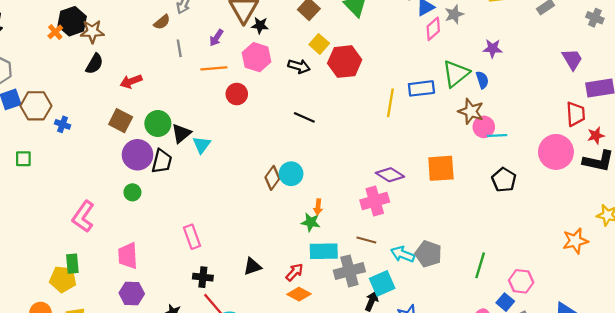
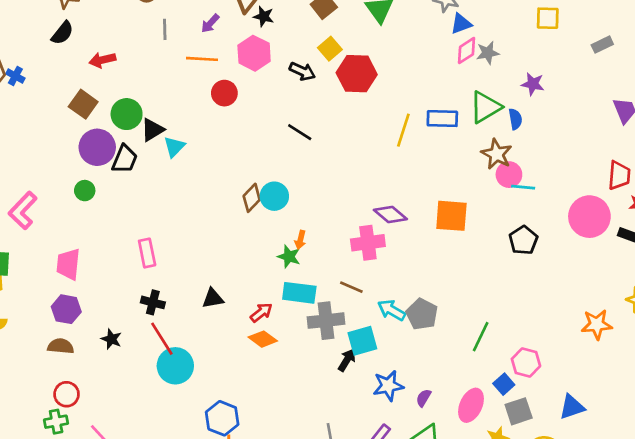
gray star: (454, 14) -> (488, 53), moved
blue cross: (63, 124) -> (15, 76), moved

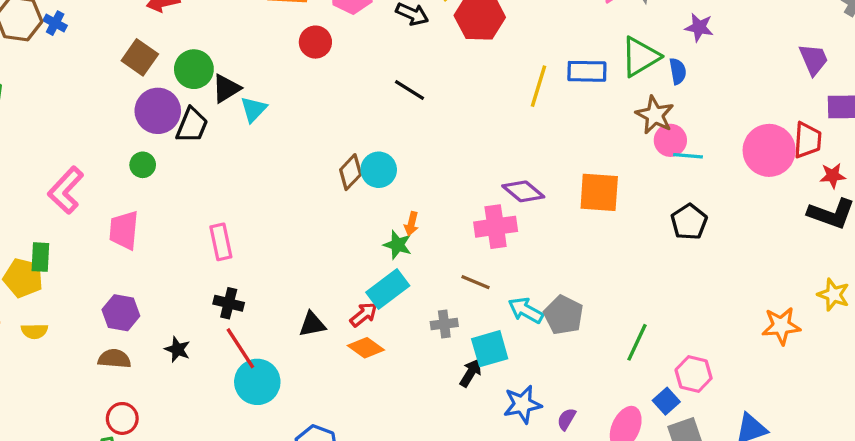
pink circle: (589, 217) -> (769, 150), moved
pink trapezoid: (68, 264) -> (124, 230), moved
cyan rectangle: (299, 293) -> (388, 289), moved, turned -44
black triangle: (213, 298) -> (312, 324), moved
gray cross: (326, 321) -> (444, 324), size x0.6

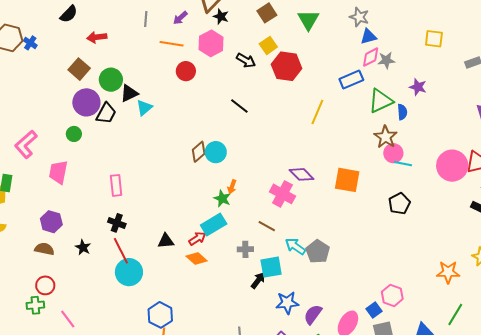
blue rectangle: (587, 71) -> (351, 80), moved, turned -30
pink cross: (496, 227) -> (283, 194), turned 30
green line: (637, 342) -> (455, 315), moved
purple semicircle: (567, 419) -> (313, 314), size x1.5

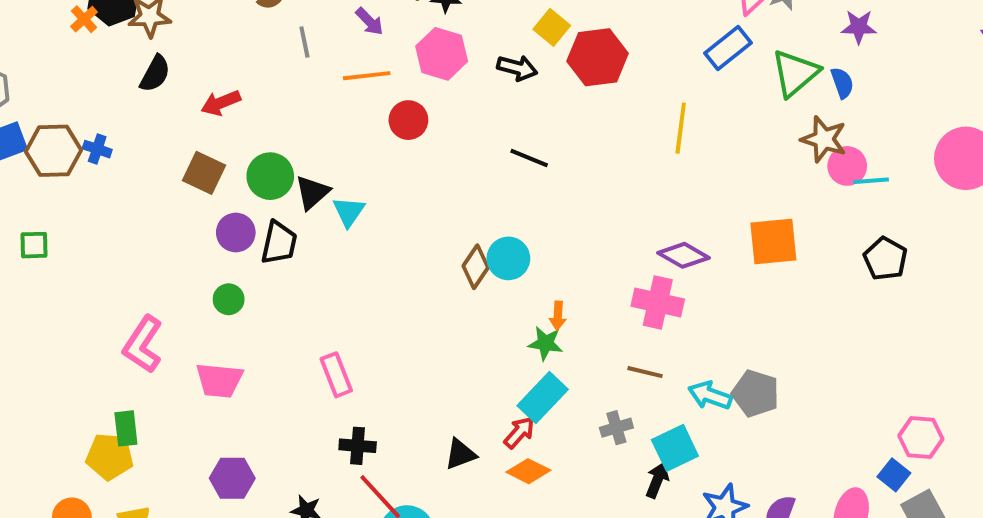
purple arrow: (180, 18) -> (370, 21), turned -77
purple circle: (86, 102) -> (236, 233), size x0.7
pink trapezoid: (58, 172) -> (219, 380), turned -80

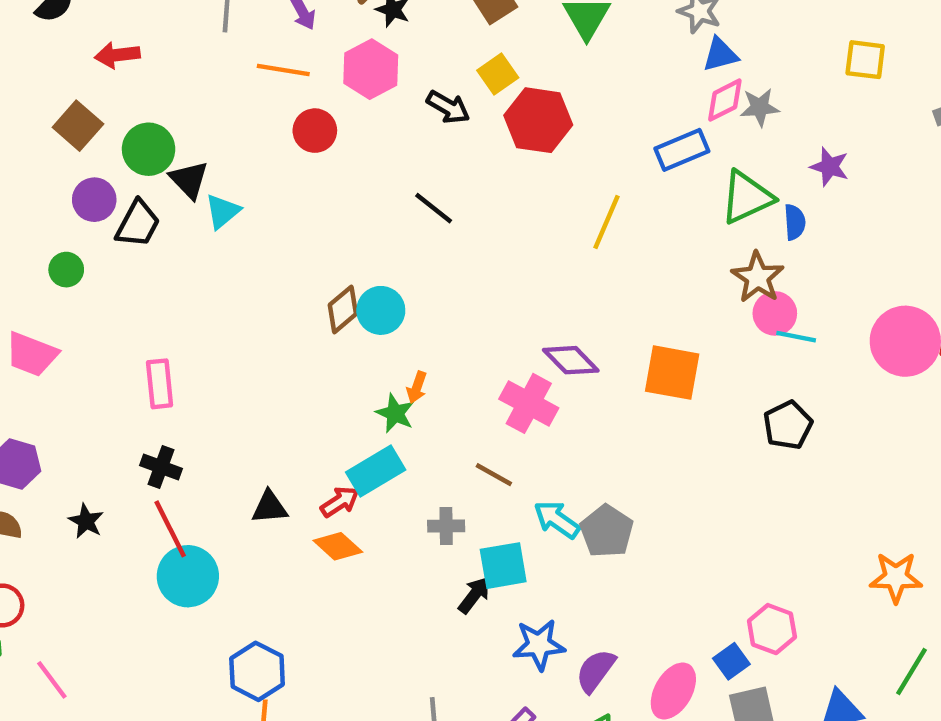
black triangle: (312, 193) -> (189, 180), turned -48

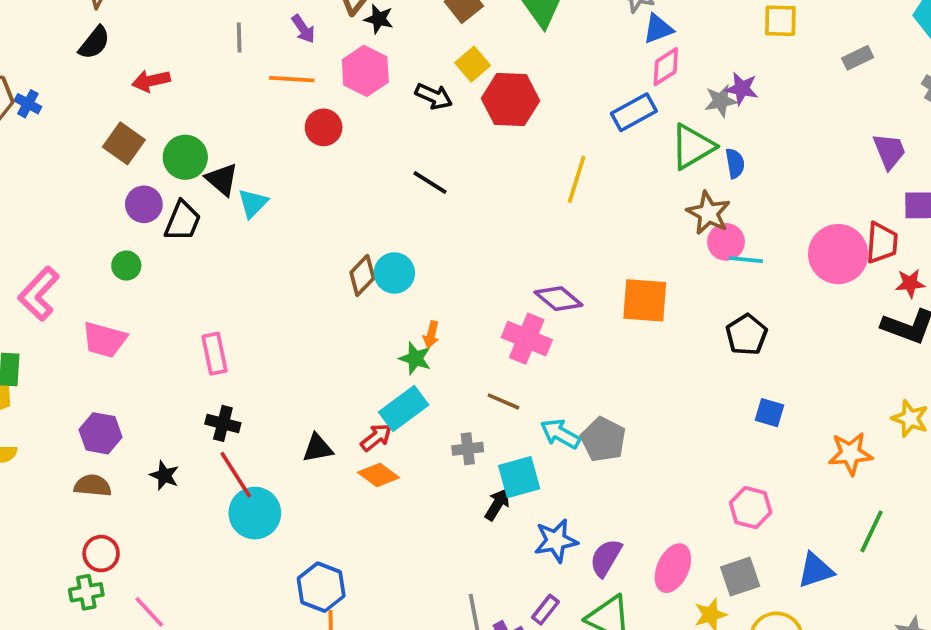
gray star: (760, 107) -> (721, 101), moved
purple star: (830, 167) -> (742, 89), moved
blue square: (731, 661) -> (770, 413), moved, turned -32

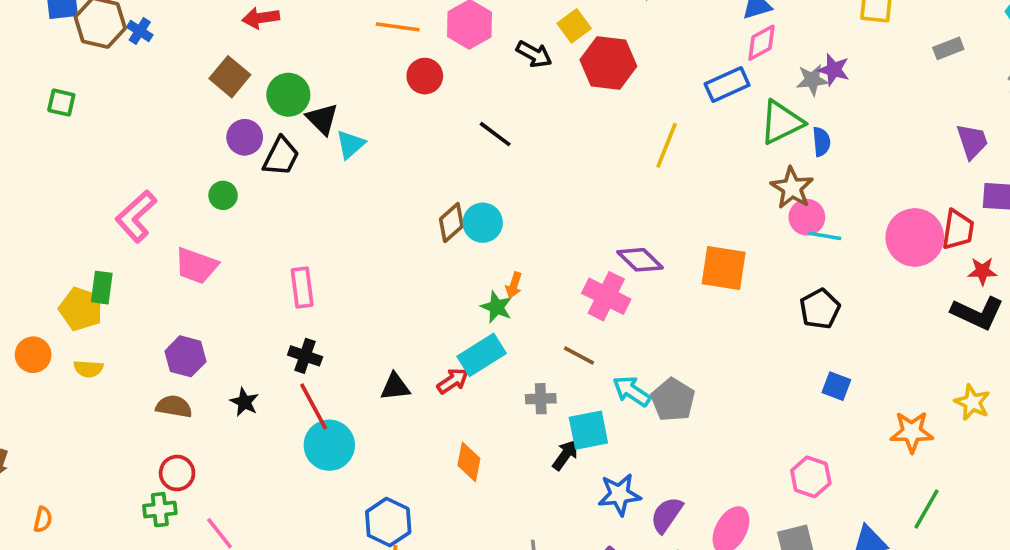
black line: (430, 183) -> (495, 134), moved
orange diamond: (378, 475) -> (469, 462), moved, turned 60

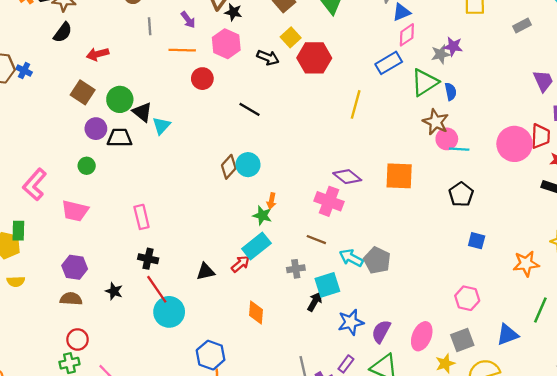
black trapezoid: (281, 156) -> (120, 138), turned -110

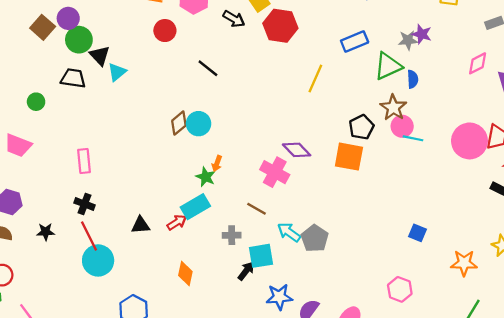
pink diamond: (407, 35) -> (478, 63), moved
purple circle: (96, 129) -> (68, 18), moved
black pentagon: (461, 194) -> (361, 127), moved
black star: (114, 291) -> (46, 232), turned -30

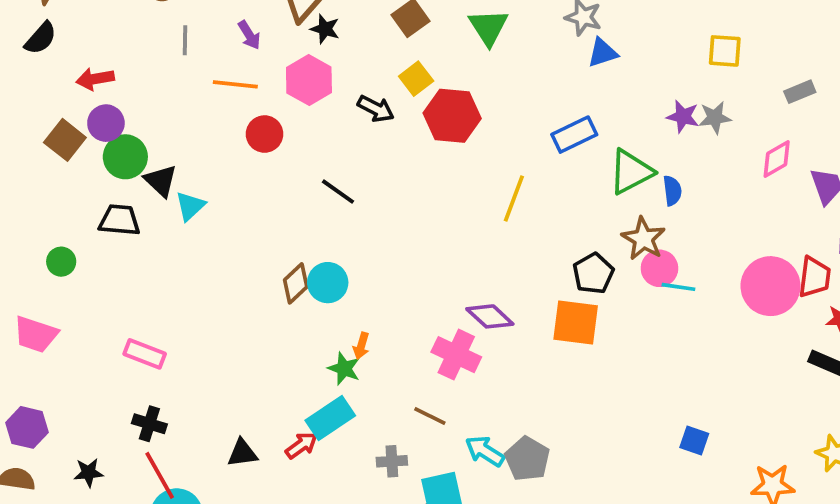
gray star: (408, 40) -> (715, 118), moved
pink rectangle: (84, 161) -> (145, 354), turned -60

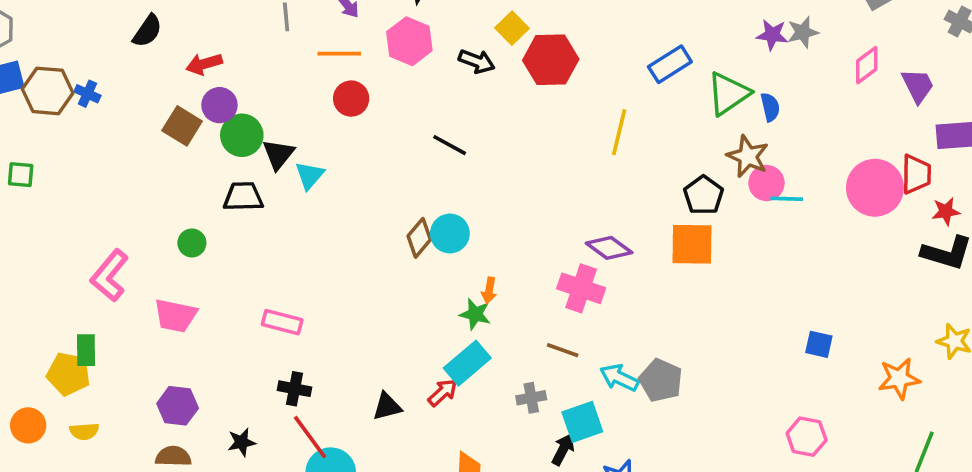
red circle: (265, 134) -> (351, 99), moved
black triangle: (161, 181) -> (278, 154), turned 32

